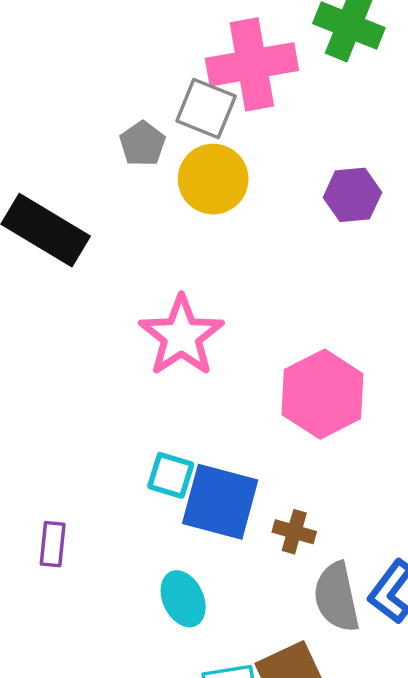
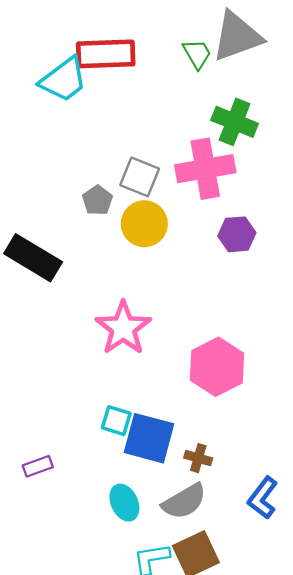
pink cross: (252, 64) -> (205, 169), moved
purple rectangle: (53, 544) -> (38, 466), turned 64
gray semicircle: (337, 597) -> (184, 501), moved, turned -108

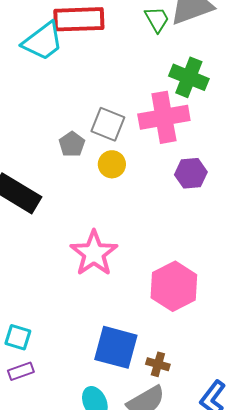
yellow circle: (144, 224) -> (112, 164), size x0.7
cyan square: (116, 421) -> (18, 337), moved

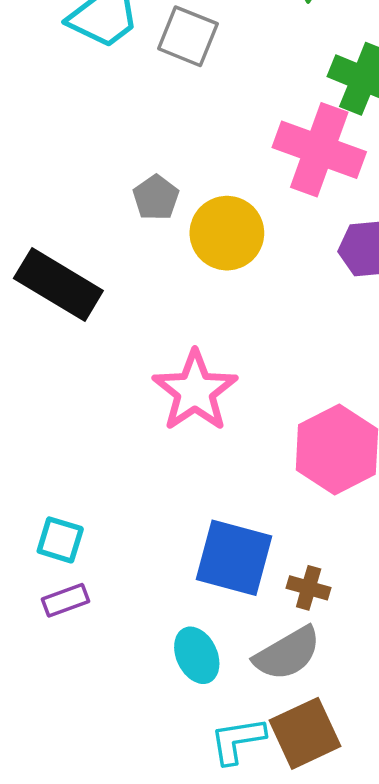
pink cross: (164, 117) -> (319, 150), turned 30
gray square: (108, 124) -> (188, 36), moved
yellow circle: (112, 164) -> (227, 233), size x1.5

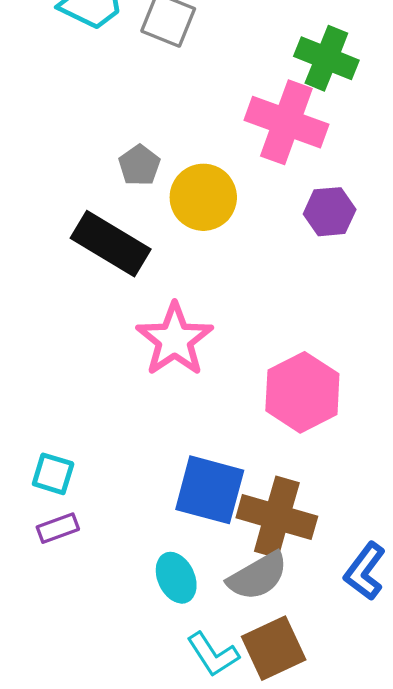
black rectangle: (58, 285) -> (111, 244), moved
brown cross: (309, 588) -> (277, 517), size x2.0
cyan L-shape: (238, 740) -> (213, 654), turned -114

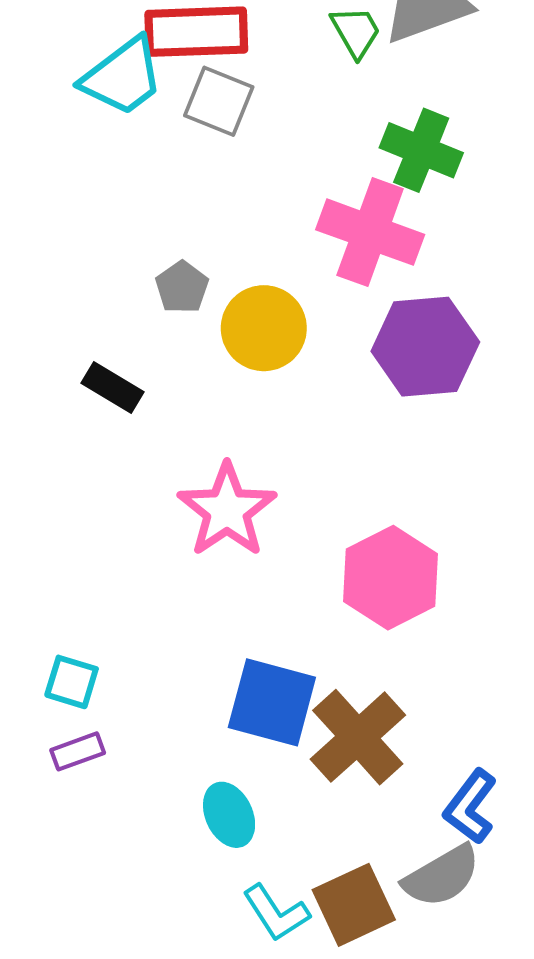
purple hexagon: (330, 212) -> (425, 347), size x1.6
black rectangle: (111, 244) -> (112, 387), moved, size x0.6
brown cross: (277, 517) -> (358, 737), turned 32
gray semicircle: (258, 576) -> (442, 876), moved

